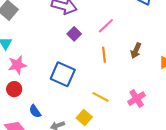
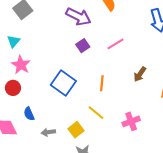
orange line: (104, 55) -> (102, 83), moved
pink star: (17, 65) -> (21, 65), turned 30

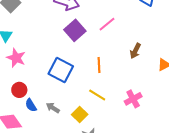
purple square: (83, 46) -> (75, 30), size x1.5
red circle: (13, 88) -> (19, 90), moved
gray arrow: (48, 132) -> (53, 108), moved, turned 48

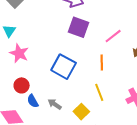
pink line: (107, 24) -> (113, 36), moved
purple square: (75, 30) -> (79, 27), turned -30
yellow line: (97, 95) -> (99, 92), turned 36

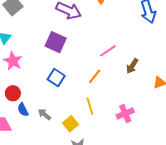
purple square: (79, 27) -> (56, 42), moved
orange line: (102, 63) -> (95, 76), turned 35
blue square: (64, 67) -> (56, 78), size x0.7

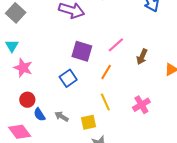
purple square: (56, 42) -> (82, 51), moved
blue square: (56, 78) -> (68, 78), turned 30
yellow square: (71, 124) -> (89, 122), turned 35

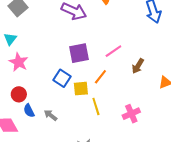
purple square: (82, 51) -> (79, 53), turned -35
blue square: (68, 78) -> (62, 78), turned -30
yellow square: (89, 122) -> (81, 89), moved

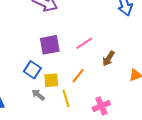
orange line: (100, 77) -> (78, 76), moved
gray arrow: (51, 115) -> (38, 95), moved

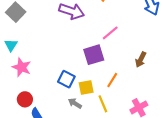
pink line: (84, 43) -> (110, 33), moved
purple square: (50, 45) -> (94, 55), moved

